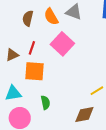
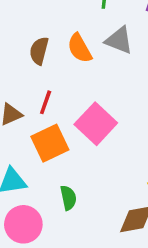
pink square: (62, 44) -> (96, 124), moved
orange square: (35, 71) -> (50, 143), turned -30

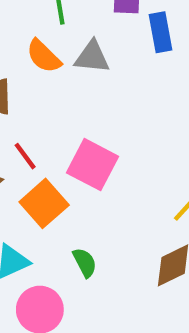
orange semicircle: (80, 48) -> (44, 56), moved
red line: (46, 102) -> (25, 156), turned -40

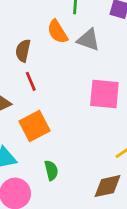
red line: (25, 156) -> (31, 81), moved
pink square: (92, 165) -> (104, 94), moved, turned -36

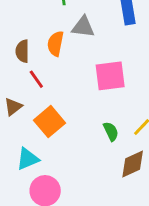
orange semicircle: (57, 32) -> (56, 44), moved, turned 55
green semicircle: (51, 170) -> (111, 131), moved

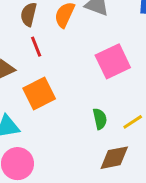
pink square: (110, 76) -> (113, 61), turned -32

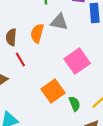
orange square: (39, 93) -> (53, 91), moved

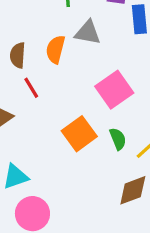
green semicircle: (75, 104) -> (118, 139), moved

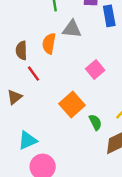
pink square: (114, 90) -> (95, 70), size x0.7
green semicircle: (118, 139) -> (95, 122), moved

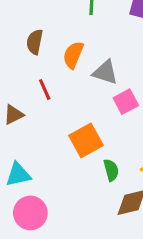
gray triangle: (72, 29) -> (105, 72), moved
brown semicircle: (21, 50) -> (35, 42), moved

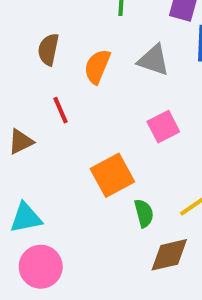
gray triangle: (105, 72) -> (154, 60), moved

